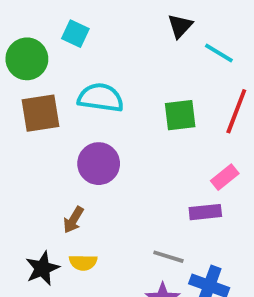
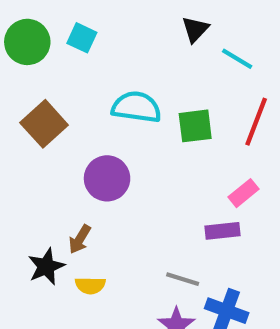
green circle: (27, 59) -> (27, 42), moved
cyan semicircle: (101, 98) -> (136, 107), moved
brown square: (40, 113) -> (44, 124), turned -33
black star: (42, 268) -> (46, 267), moved

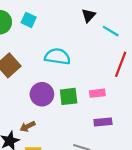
green square: (195, 126) -> (69, 96), moved
pink rectangle: (243, 193) -> (97, 93), moved, turned 32
brown arrow: (80, 239) -> (28, 126), turned 32

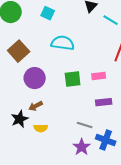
cyan square: (29, 20) -> (48, 13), moved
purple circle: (42, 94) -> (35, 78), moved

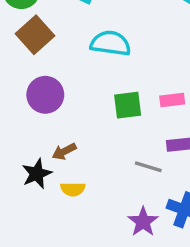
brown square: (19, 51) -> (35, 35), moved
purple circle: (35, 78) -> (45, 95), moved
gray line: (85, 125) -> (148, 167), moved

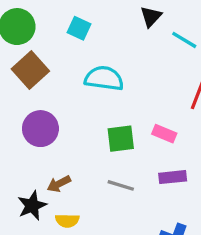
pink rectangle: (172, 100) -> (164, 134), turned 30
gray line: (148, 167) -> (121, 185), moved

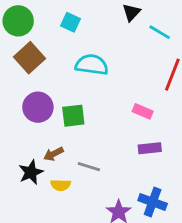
green square: (121, 139) -> (73, 116), moved
gray line: (121, 185) -> (89, 167), moved

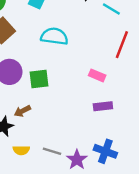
gray line: (89, 167) -> (52, 151), moved
yellow semicircle: (61, 185) -> (21, 150), moved

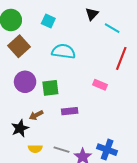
purple rectangle: (103, 106) -> (70, 111), moved

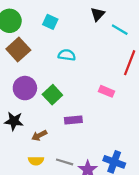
cyan semicircle: (64, 51) -> (67, 55), size x0.7
green square: (50, 88) -> (52, 95), turned -36
brown arrow: (36, 115) -> (39, 135), moved
black star: (20, 128) -> (14, 121), moved, turned 30

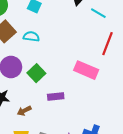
cyan semicircle: (67, 55) -> (31, 37), moved
pink rectangle: (106, 91) -> (86, 70), size x1.6

